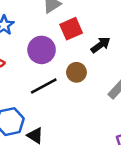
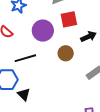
black line: (44, 86) -> (25, 58), moved

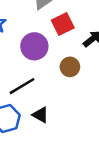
black triangle: (24, 94) -> (40, 115), moved

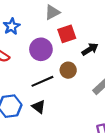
black line: (22, 86) -> (42, 81), moved

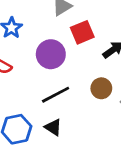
brown circle: (68, 70) -> (101, 88), moved

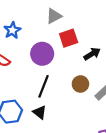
black line: (56, 95) -> (44, 86), turned -45

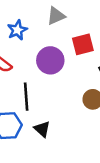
gray triangle: (54, 16) -> (56, 16), moved
black line: (44, 86) -> (26, 97), moved, turned -30

